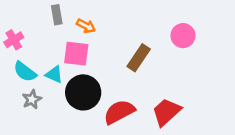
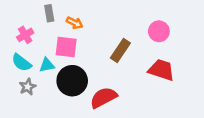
pink cross: (14, 40) -> (25, 35), moved
cyan triangle: (54, 74) -> (47, 65), turned -35
red trapezoid: (166, 112) -> (161, 70), moved, turned 60

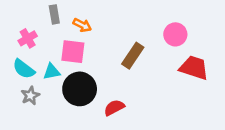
red trapezoid: (161, 70) -> (194, 68), moved
red semicircle: (103, 98) -> (114, 108), size x0.7

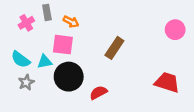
pink circle: (175, 34) -> (175, 30), moved
pink cross: (28, 38) -> (26, 23), moved
red trapezoid: (194, 68) -> (167, 82), moved

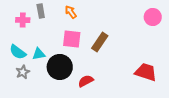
orange arrow: (71, 22) -> (71, 12), moved, turned -152
pink cross: (26, 23) -> (23, 20), turned 32
pink circle: (175, 30) -> (153, 17), moved
pink square: (63, 45) -> (72, 39), moved

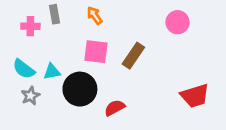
pink circle: (153, 17) -> (177, 22), moved
red trapezoid: (146, 72) -> (195, 96), turned 145

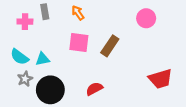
black circle: (80, 89) -> (50, 90), moved

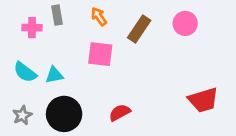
brown rectangle: (110, 46) -> (139, 29), moved
gray star: (25, 79) -> (22, 115), moved

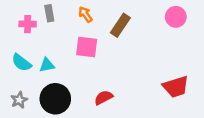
pink circle: (185, 23) -> (176, 17), moved

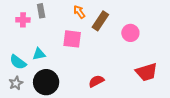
orange arrow: (85, 14) -> (79, 12), moved
pink circle: (176, 17) -> (130, 33), moved
cyan semicircle: (22, 63) -> (18, 62), moved
red semicircle: (103, 98) -> (96, 81), moved

